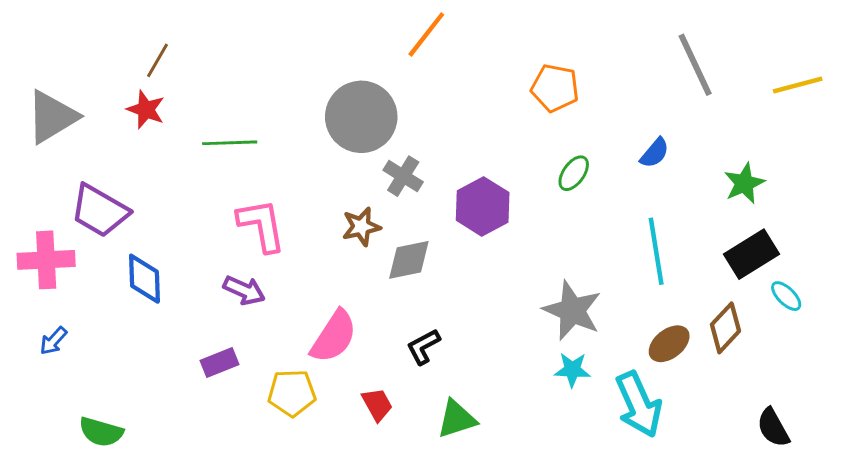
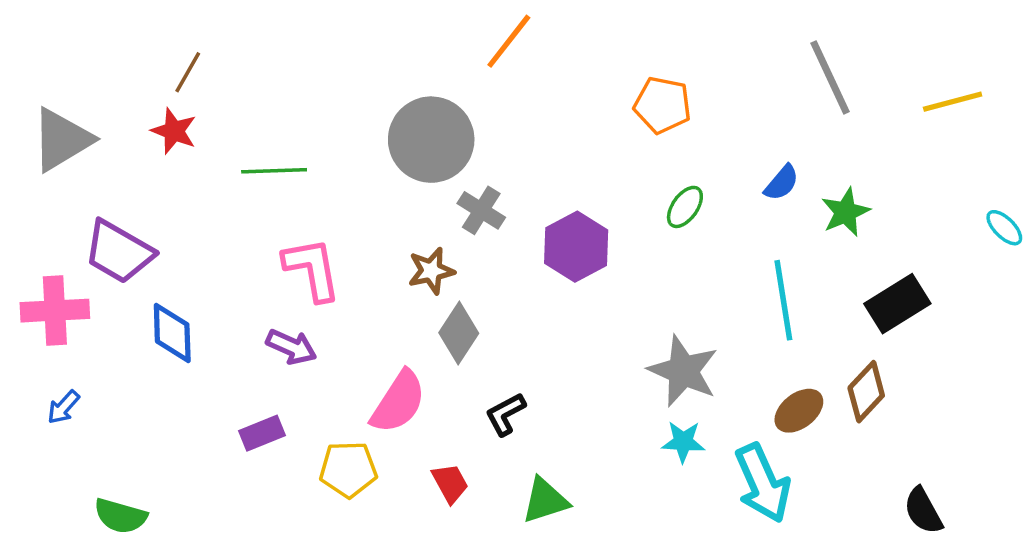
green star: (744, 183) -> (846, 212), moved
gray diamond: (409, 260) -> (459, 333), moved, turned -45
cyan ellipse: (786, 296) -> (1004, 228), moved

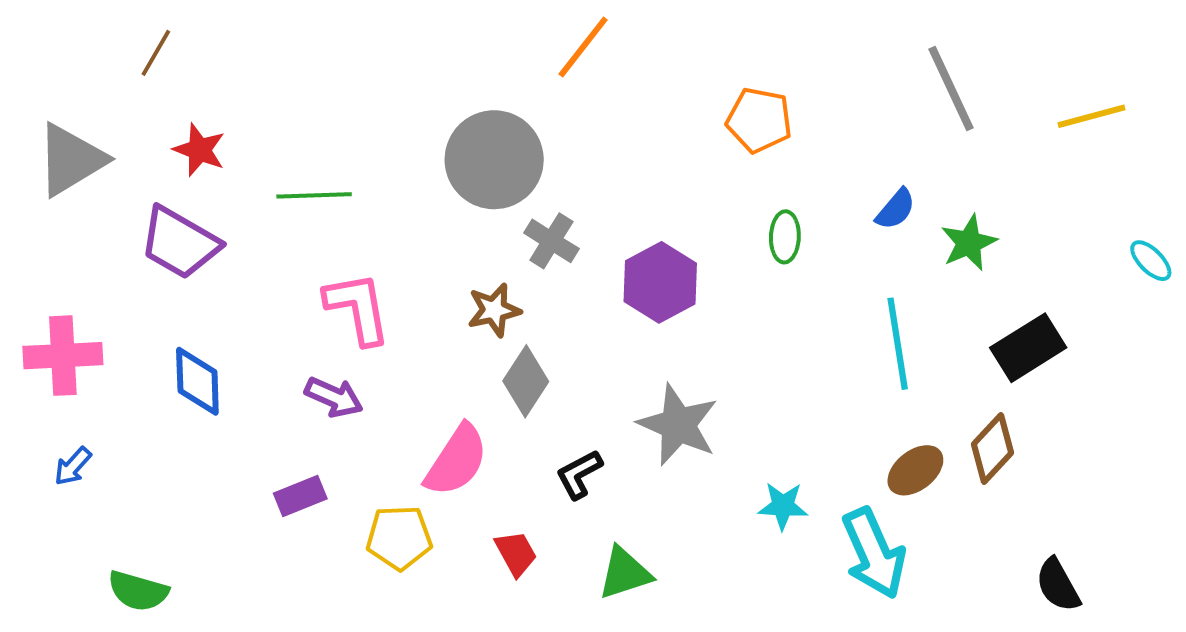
brown line: (188, 72) -> (156, 53), moved
green ellipse: (685, 207) -> (785, 237), turned -33
purple trapezoid: (119, 252) -> (180, 243), moved
gray star: (683, 371) -> (678, 425), moved

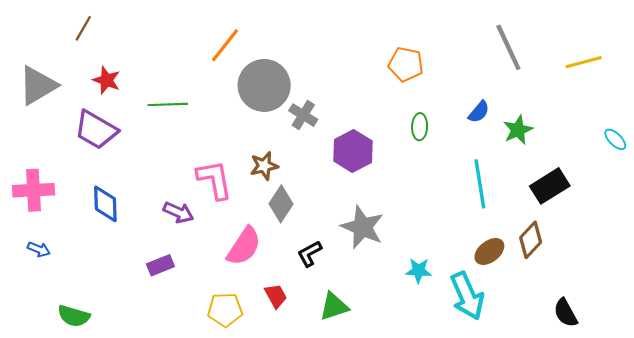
orange line: (583, 47) -> (225, 45), moved
gray cross: (551, 241) -> (303, 115), moved
pink L-shape: (358, 308) -> (214, 180), moved
blue arrow: (73, 466) -> (39, 249), turned -110
yellow pentagon: (399, 538) -> (225, 310), moved

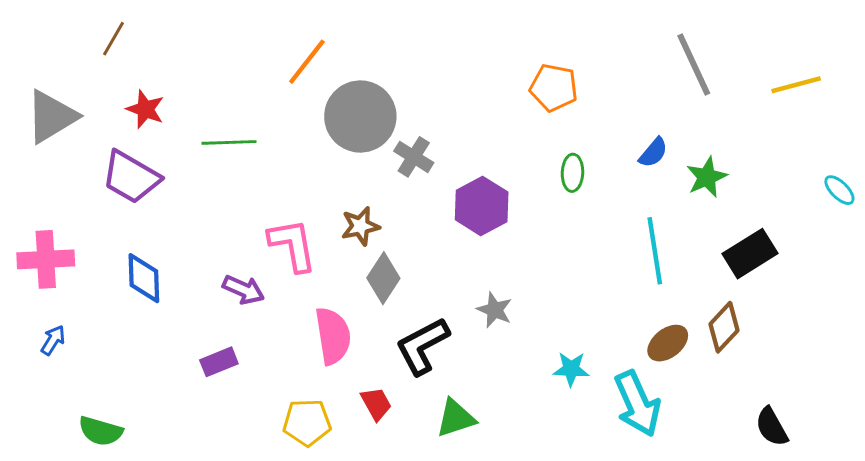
gray star: (362, 227) -> (495, 310), size x0.6
pink semicircle: (244, 246) -> (333, 336), turned -42
blue arrow: (39, 249) -> (53, 340), turned -80
black L-shape: (310, 254) -> (422, 346), size x1.6

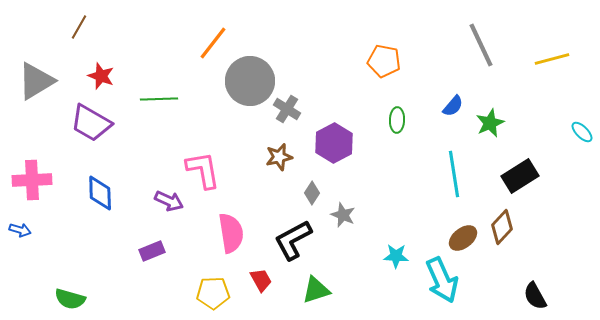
brown star: (360, 226) -> (279, 157), moved
gray diamond: (383, 278) -> (312, 193), moved, size x0.7
blue arrow: (53, 340) -> (20, 230), moved, turned 75

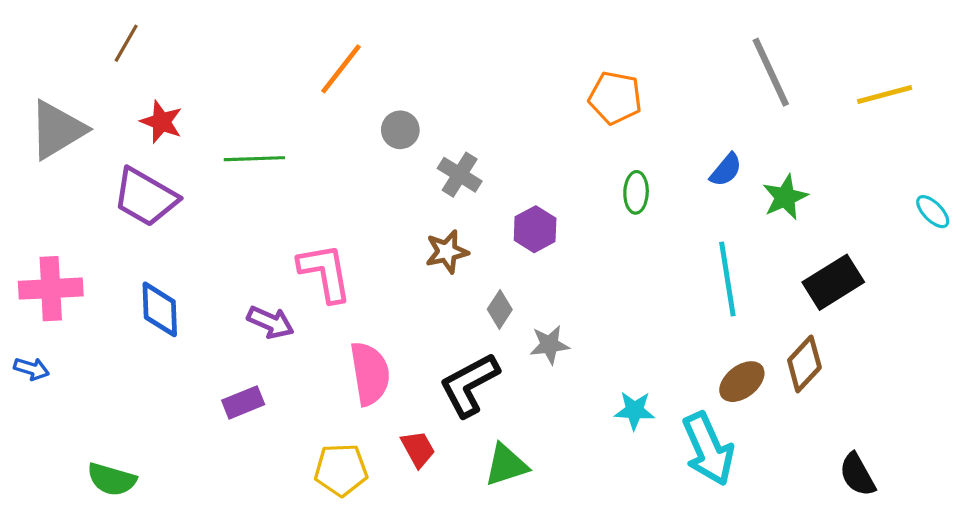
gray circle: (250, 81) -> (400, 130), size x0.5
purple hexagon: (334, 143) -> (535, 229), size x0.7
gray star: (343, 215) -> (549, 345), turned -30

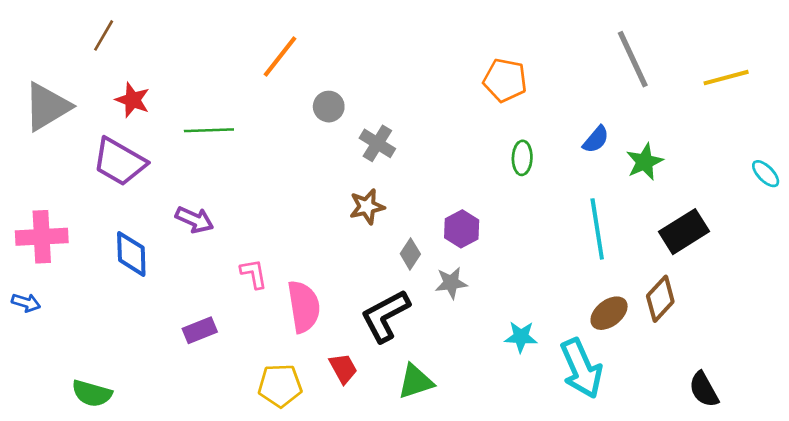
purple hexagon: (535, 229) -> (462, 229), moved
pink L-shape: (325, 273) -> (254, 274), moved, size x0.6
purple arrow: (270, 322) -> (194, 220), moved

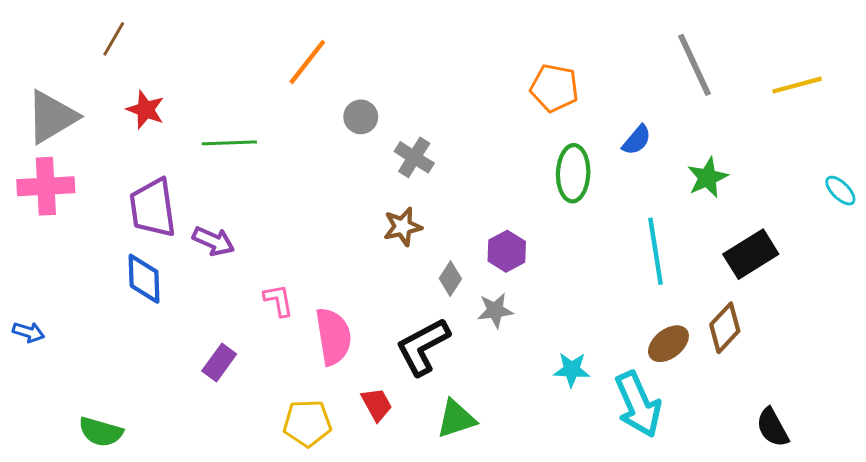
blue semicircle: (596, 139) -> (637, 140), moved
green ellipse: (522, 158) -> (573, 173), size x1.5
purple trapezoid: (119, 162) -> (153, 208), moved, turned 52
pink cross: (42, 237) -> (46, 186), moved
purple rectangle: (200, 330) -> (219, 362), turned -32

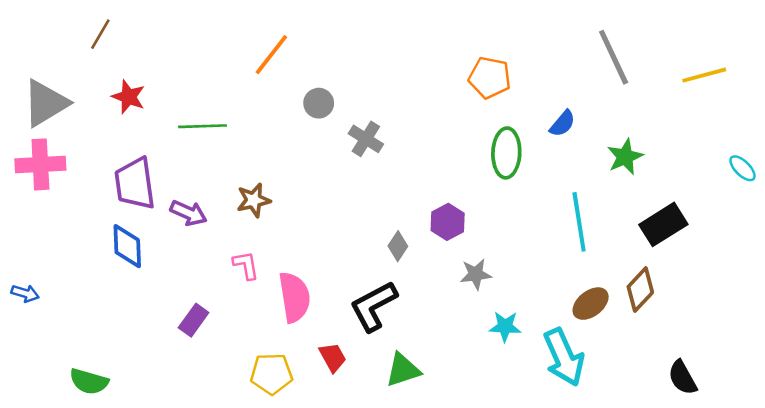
brown star: (403, 227) -> (254, 200), moved
gray star: (495, 310) -> (476, 274), moved

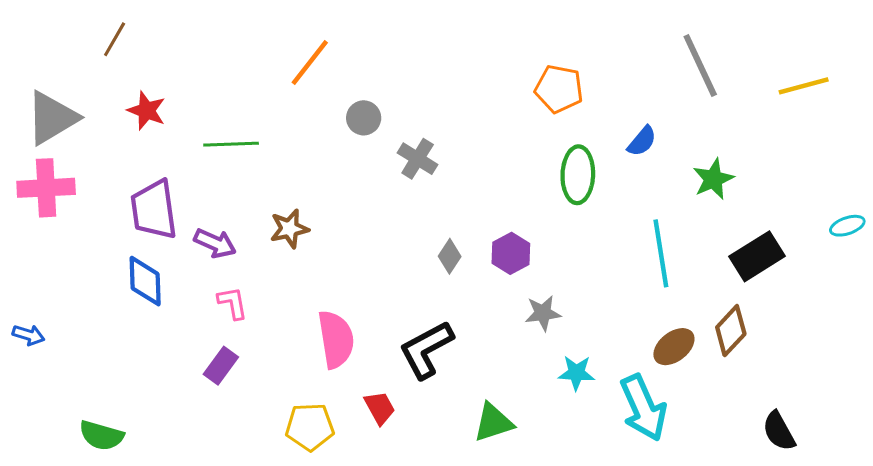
cyan ellipse: (742, 168) -> (847, 226), moved, turned -64
gray diamond: (398, 246) -> (450, 256), moved
pink L-shape: (246, 265) -> (233, 303), moved
green triangle: (403, 370) -> (493, 422), moved

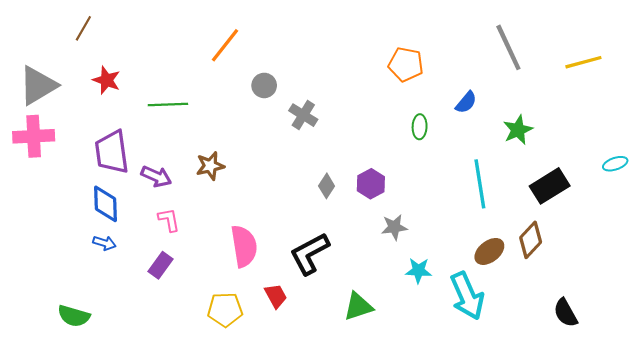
green ellipse: (578, 175) -> (420, 127), size x0.6
blue arrow: (29, 335) -> (104, 243), moved

